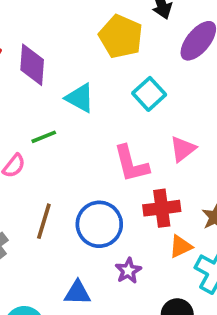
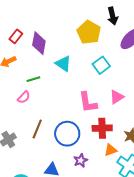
green line: (44, 137) -> (33, 79), moved

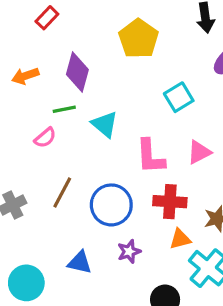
yellow pentagon: (89, 32) -> (139, 39), moved
red rectangle: (16, 36) -> (47, 18), moved
purple diamond: (39, 43) -> (77, 72), moved
cyan triangle: (63, 64) -> (105, 124), moved

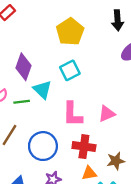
purple diamond: (77, 72) -> (24, 67), moved
cyan square: (179, 97) -> (70, 70), moved
green line: (64, 109) -> (22, 102), moved

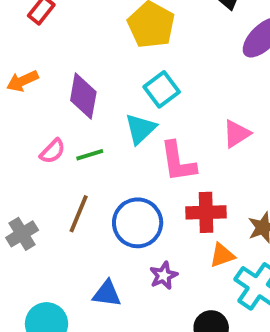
cyan triangle: (42, 90) -> (140, 129), moved, turned 42
pink triangle: (107, 114) -> (237, 134), moved

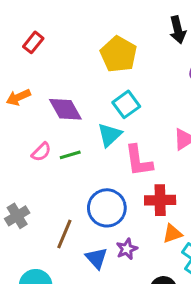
purple diamond: (83, 96) -> (65, 109), turned -40
brown line: (79, 214) -> (64, 234), moved
blue triangle: (107, 294) -> (96, 258), moved, turned 40

